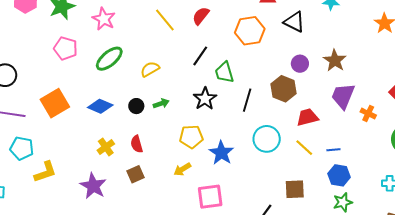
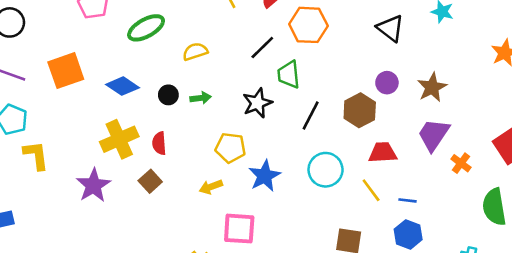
orange hexagon: (250, 31) -> (308, 25), moved
yellow cross: (106, 147) -> (119, 139), size x1.6
yellow L-shape: (45, 172) -> (36, 155), turned -90
brown square: (136, 174) -> (150, 181), turned -30

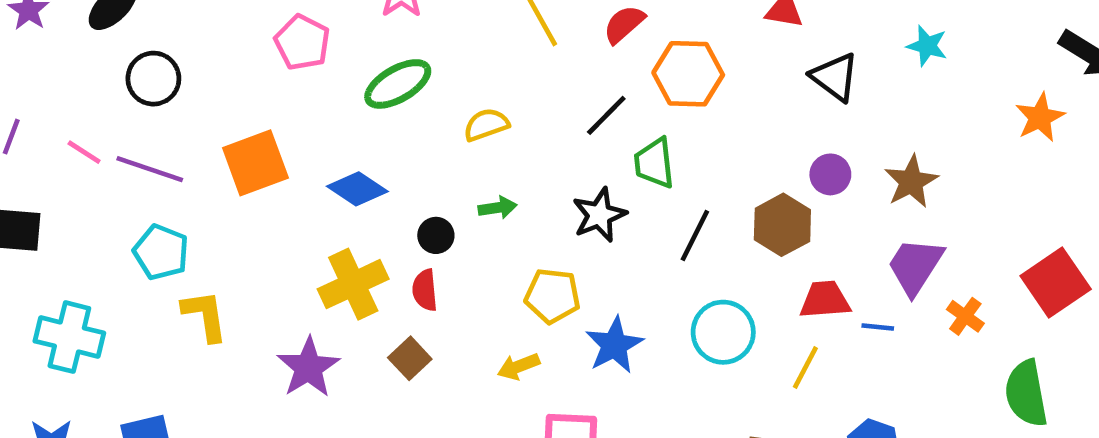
black circle: (168, 95) -> (436, 235), moved
yellow line: (371, 190) -> (805, 367), turned 65
blue line: (408, 200) -> (878, 327), moved

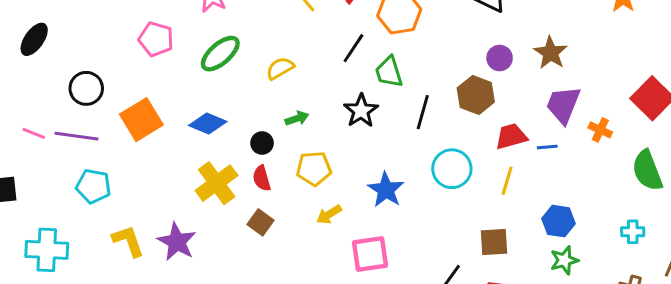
black circle: (153, 79) -> (86, 88), moved
yellow pentagon: (552, 296) -> (314, 169), moved
yellow L-shape: (205, 316) -> (128, 241), moved
purple star: (308, 367) -> (177, 242), moved

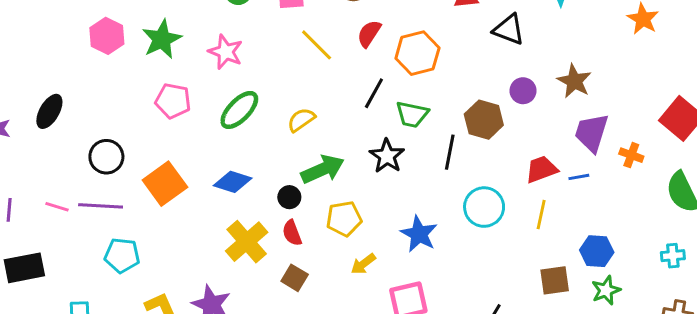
green trapezoid: (389, 72) -> (412, 114), turned -56
brown hexagon: (476, 95) -> (484, 120), moved
green arrow: (297, 118) -> (323, 169), size x1.8
brown square: (494, 242) -> (555, 280), moved

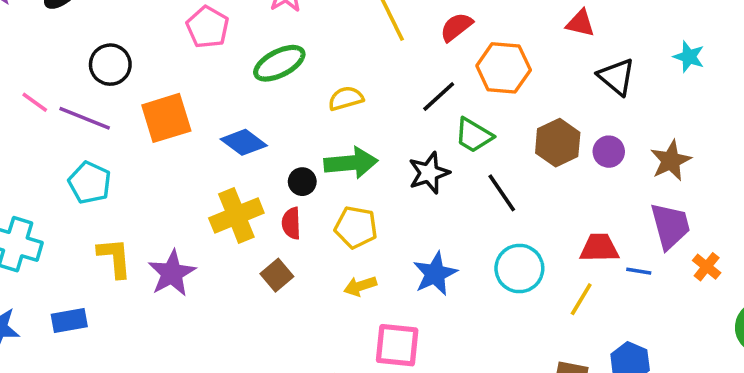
brown hexagon: (484, 120) -> (558, 143), moved
purple trapezoid: (592, 133) -> (670, 226), turned 129
black line: (450, 152) -> (502, 193), turned -64

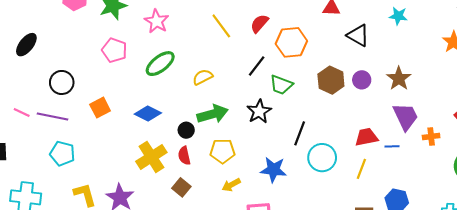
orange square: (166, 118) -> (100, 108), size x0.7
black line: (502, 193) -> (300, 133), moved, turned 65
orange cross: (707, 267) -> (431, 136), turned -35
blue star: (435, 274) -> (273, 170), turned -30

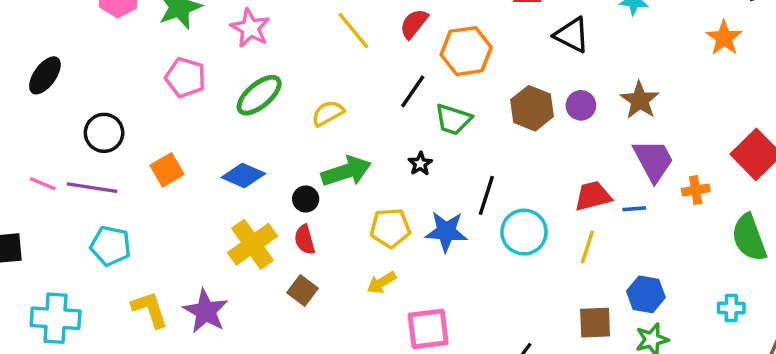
black star: (259, 111) -> (420, 164), size x0.6
yellow pentagon: (222, 151) -> (390, 228), moved
blue star: (273, 170) -> (446, 231), moved

